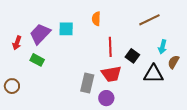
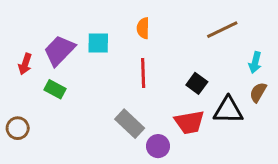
red line: (110, 47) -> (143, 73), moved
cyan arrow: (162, 47) -> (255, 62), moved
red trapezoid: (111, 74) -> (189, 122), moved
gray rectangle: (87, 83) -> (130, 124), turned -60

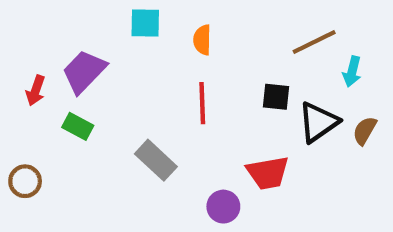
cyan square: (98, 43) -> (145, 23), moved
cyan arrow: (255, 62) -> (352, 72), moved
black square: (197, 83) -> (276, 97), moved, turned -30
black triangle: (228, 110) -> (318, 122), moved, turned -36
gray rectangle: (130, 124) -> (156, 160), moved

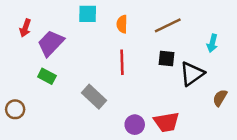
brown line: (314, 42) -> (168, 25), moved
red arrow: (36, 91) -> (25, 28), moved
brown semicircle: (365, 131) -> (220, 98), moved
red trapezoid: (268, 173) -> (166, 122), moved

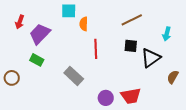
orange semicircle: (122, 24) -> (84, 24), moved
brown circle: (15, 109) -> (12, 78), moved

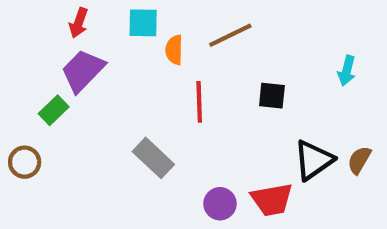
brown line: (132, 20) -> (230, 35), moved
red arrow: (20, 22) -> (79, 23), moved
black triangle: (151, 58) -> (314, 160), moved
green rectangle: (37, 60) -> (54, 110), moved, turned -72

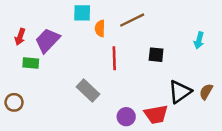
red arrow: (79, 23) -> (20, 37), moved
green rectangle: (54, 110) -> (31, 63), turned 49
brown circle: (25, 162) -> (14, 102), moved

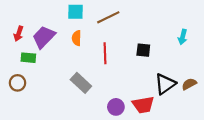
brown line: (132, 20) -> (108, 17), moved
orange semicircle: (100, 28) -> (77, 38), moved
brown semicircle: (206, 92) -> (189, 84), turned 32
brown circle: (14, 102) -> (17, 83), moved

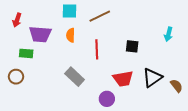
red arrow: (19, 34) -> (17, 20), moved
purple trapezoid: (44, 37) -> (40, 34), turned -130
brown semicircle: (189, 84) -> (177, 86), moved, turned 80
red trapezoid: (143, 105) -> (123, 79), moved

